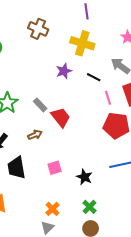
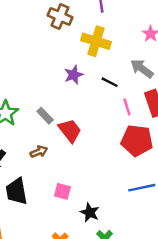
brown cross: (38, 29) -> (60, 16), moved
pink square: (55, 168) -> (62, 191), turned 32
black star: (84, 177) -> (90, 212), moved

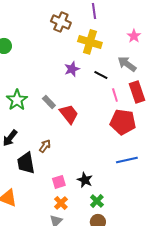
brown arrow: (39, 152) -> (45, 146), moved, turned -32
pink square: (62, 191) -> (59, 182), moved, turned -32

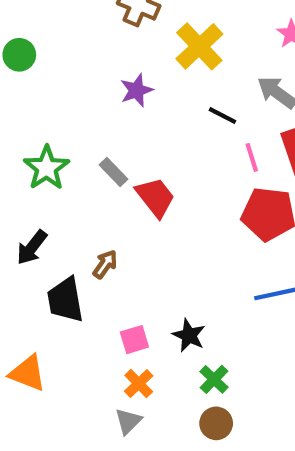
yellow cross: (90, 42) -> (199, 46), turned 30
purple star: (72, 69) -> (137, 90), moved

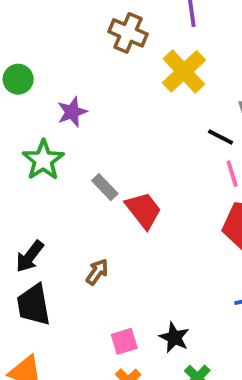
purple star: (137, 90) -> (72, 112), moved
black line: (222, 116) -> (221, 137), moved
green star: (46, 168) -> (43, 160), moved
black trapezoid: (65, 300) -> (34, 305), moved

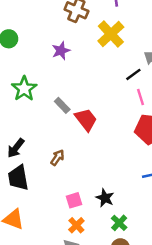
purple star: (72, 112) -> (61, 51), moved
black line: (221, 137) -> (133, 74), turned -63

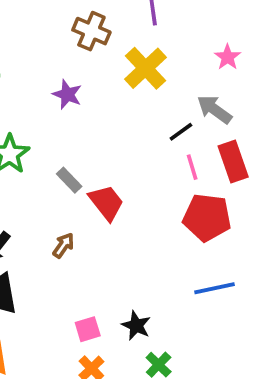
purple star: (61, 51) -> (67, 94), turned -30
brown arrow: (57, 158) -> (64, 245), moved

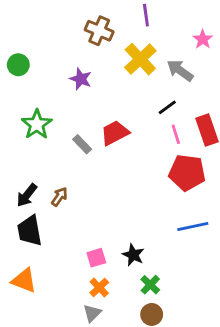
pink star: (228, 57) -> (203, 39), moved
gray arrow: (214, 109) -> (180, 70), moved
red trapezoid: (106, 203) -> (115, 133), moved, turned -80
brown arrow: (64, 245) -> (59, 197), moved

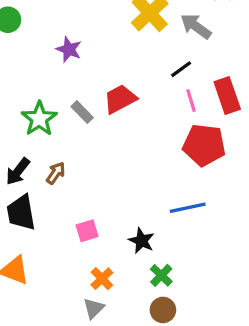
purple star: (81, 79) -> (69, 49), moved
green star: (37, 124) -> (39, 119), moved
blue line: (193, 227) -> (188, 208), moved
pink square: (96, 258) -> (87, 231), moved

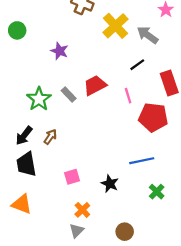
pink line: (191, 101) -> (128, 96), moved
green cross: (161, 275) -> (157, 192), moved

